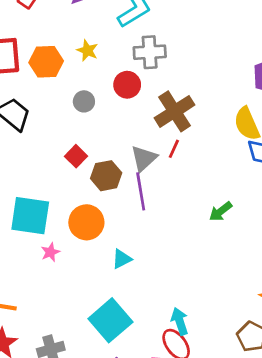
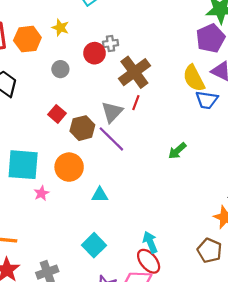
gray cross: (150, 52) -> (110, 43), moved, size x0.6
purple line: (141, 191) -> (111, 139), turned -32
cyan triangle: (122, 259) -> (100, 195), turned 30
cyan square: (110, 320) -> (94, 245), size x0.7

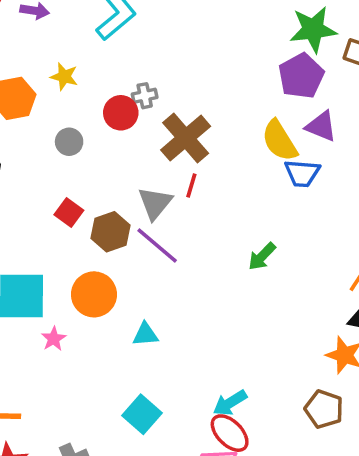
cyan arrow: (150, 242) -> (230, 403), turned -95

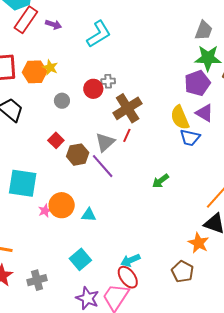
yellow star: (64, 77) -> (50, 67), moved
orange circle: (94, 294) -> (62, 205), moved
pink star: (54, 339) -> (45, 211), moved

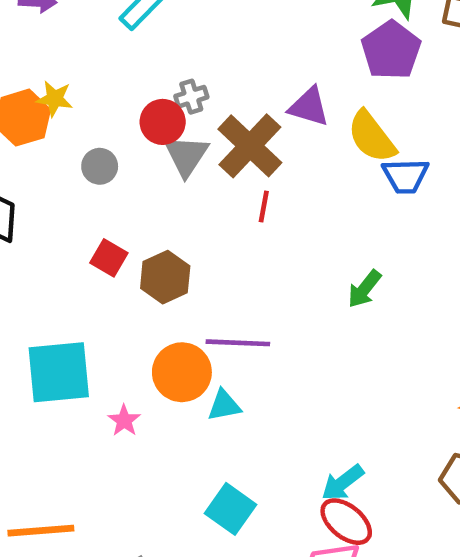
purple triangle: (204, 113) -> (309, 107), moved
gray triangle: (105, 142) -> (186, 155), moved
purple line: (103, 166) -> (238, 343), moved, turned -32
orange circle: (62, 205) -> (182, 372), moved

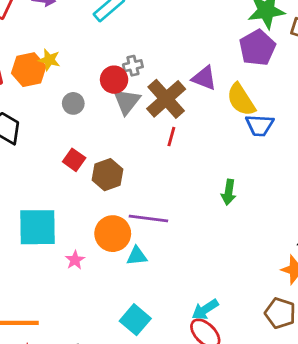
green arrow: (364, 289) -> (229, 192), turned -35

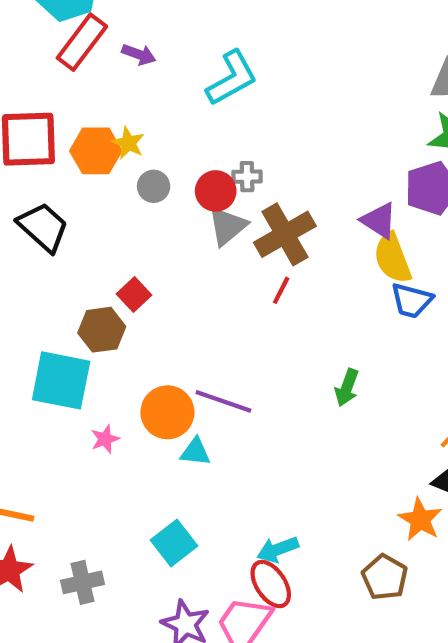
purple triangle: (204, 78) -> (379, 220), moved
gray circle: (73, 103) -> (154, 186), moved
brown hexagon: (107, 175) -> (102, 330), moved

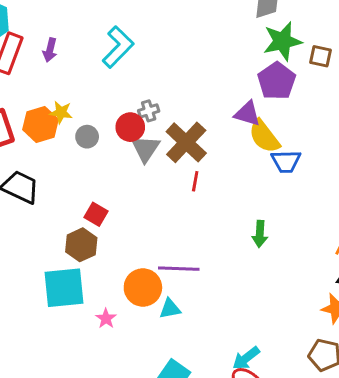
purple arrow: (139, 54) -> (50, 50), turned 100

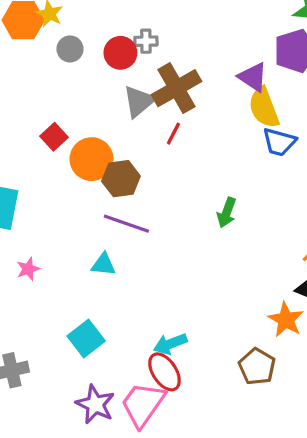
gray triangle: (145, 149) -> (139, 101), moved
brown hexagon: (81, 245) -> (121, 179), moved
orange circle: (143, 288) -> (92, 159), moved
pink star: (106, 318) -> (28, 269), moved

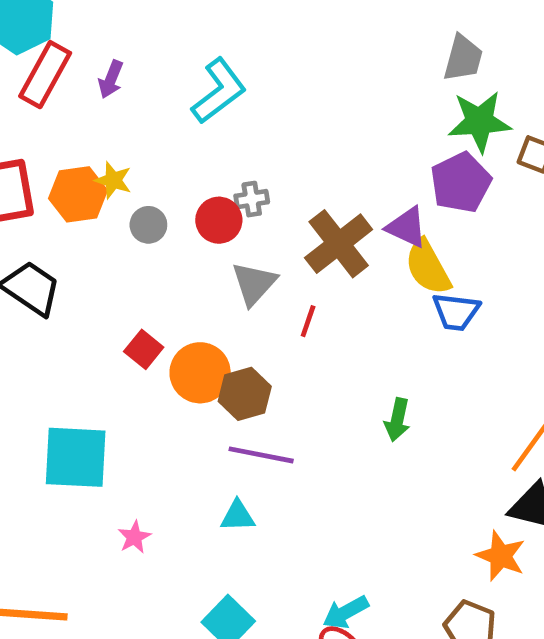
brown cross: (177, 88) -> (339, 244), moved

